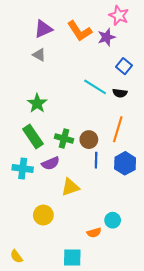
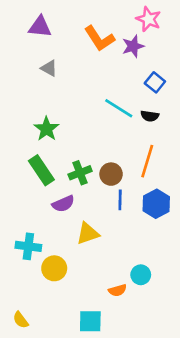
purple triangle: (43, 29) -> (40, 27), moved, turned 30
green cross: (64, 139) -> (80, 173), turned -36
cyan cross: (23, 169) -> (28, 246), moved

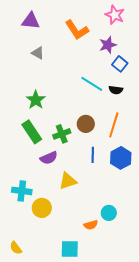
purple star: (133, 46) -> (108, 45), moved
brown circle: (111, 174) -> (86, 124), moved

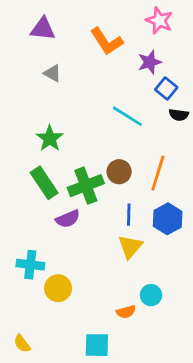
black semicircle: (116, 90) -> (179, 115), moved
green cross: (62, 134) -> (86, 186), size x1.4
yellow triangle: (68, 181) -> (130, 247), moved, turned -30

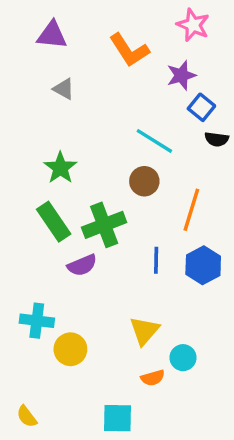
brown circle: (119, 172) -> (144, 181), moved
yellow triangle: (130, 247) -> (144, 331), moved

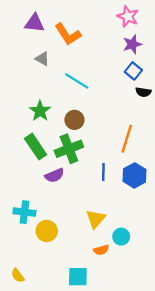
orange L-shape: (129, 50) -> (68, 34), moved
purple star: (181, 75) -> (132, 44), moved
cyan line: (154, 141) -> (77, 81), moved
brown circle: (144, 181) -> (74, 120), moved

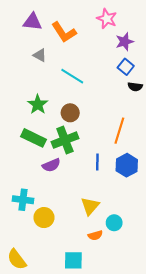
pink star: (128, 16) -> (107, 19), moved
green rectangle: (36, 147) -> (34, 138), turned -30
yellow semicircle: (18, 275) -> (17, 259), size x1.5

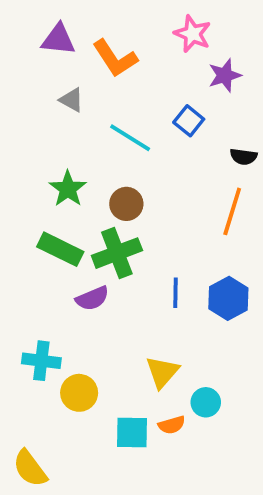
blue square: (126, 67) -> (189, 121), moved
orange line: (119, 131) -> (232, 211), moved
cyan square: (73, 260) -> (132, 433), moved

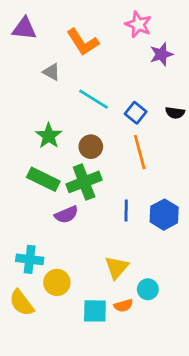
purple triangle: (58, 40) -> (24, 29), moved
blue square: (189, 121) -> (136, 113), moved
orange line: (232, 211) -> (140, 152), moved, turned -32
yellow semicircle: (30, 468) -> (22, 303), moved

